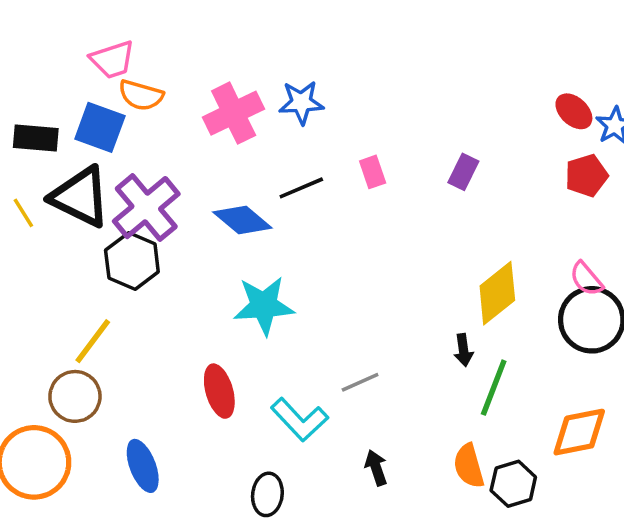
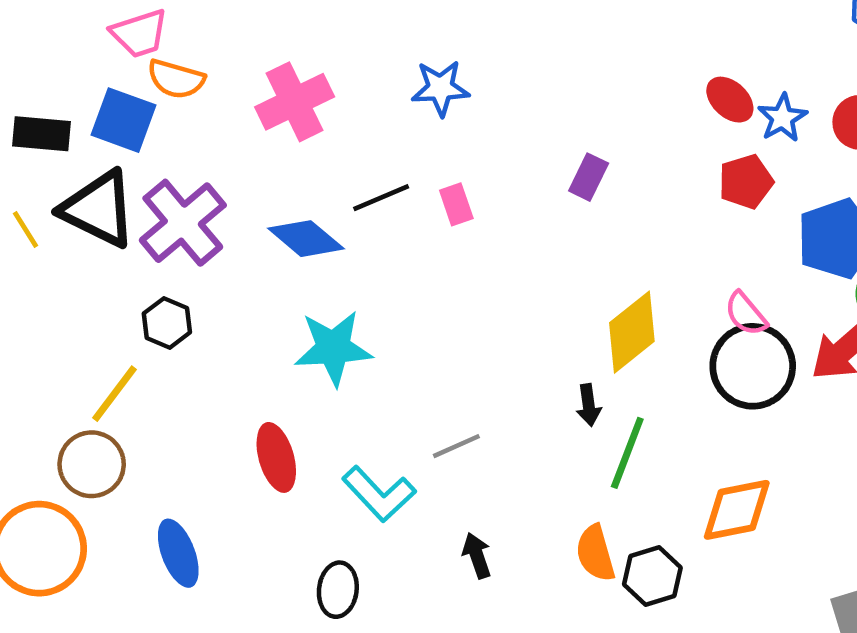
blue star: (301, 102) -> (440, 88), moved
pink rectangle: (373, 172) -> (456, 204), moved
black hexagon: (132, 261) -> (167, 323), moved, size x0.7

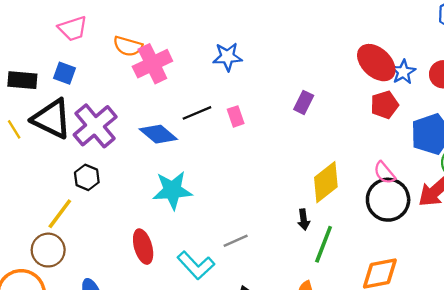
orange semicircle: (176, 79) -> (128, 46), moved
red ellipse: (730, 100) -> (376, 63), size x1.6
blue square: (124, 120) -> (65, 73), size x0.7

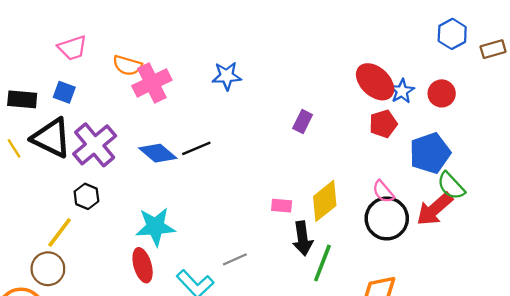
black line: (197, 113) -> (196, 148), moved
pink rectangle: (236, 116) -> (282, 206), moved, turned -66
cyan star: (172, 190) -> (155, 227), moved
black arrow: (304, 220) -> (303, 238), size x1.6

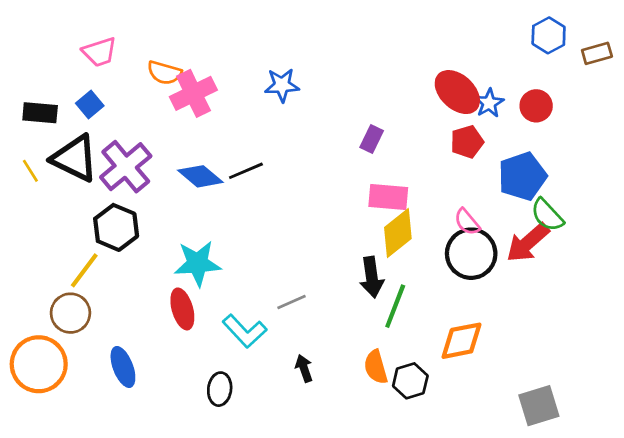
blue square: (64, 92) -> (90, 104), turned 30
black hexagon: (86, 196) -> (116, 227), size x1.5
pink rectangle: (282, 206) -> (388, 197), moved, size x1.6

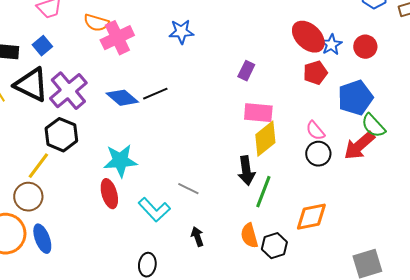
black circle: (471, 254) -> (318, 154), size x0.7
gray line: (292, 302) -> (188, 189), turned 50
blue ellipse: (123, 367) -> (42, 239), moved
black ellipse: (220, 389) -> (147, 265), moved

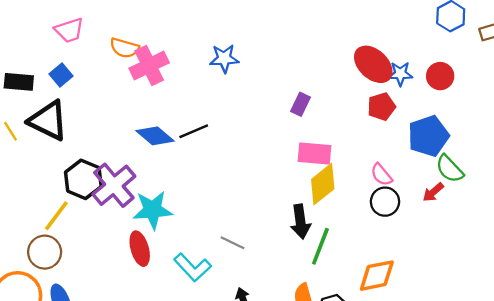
blue star: (331, 45) -> (400, 74), turned 30
purple cross: (68, 91) -> (114, 185), moved
red arrow: (359, 146) -> (433, 192), size x0.6

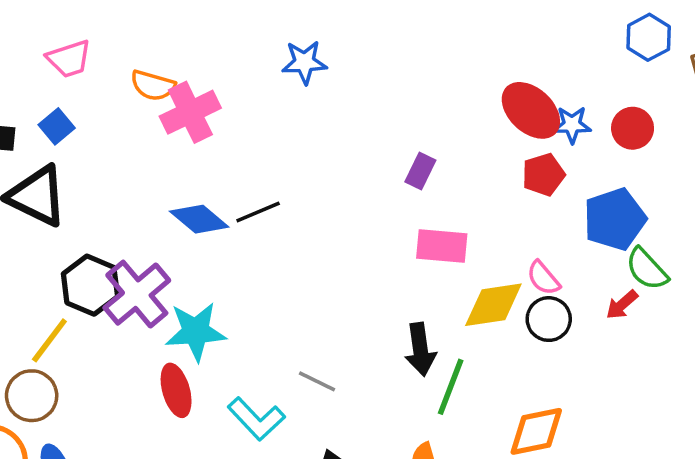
blue star: (224, 58) -> (304, 62), moved
yellow diamond: (323, 184) -> (493, 305), moved, turned 30

